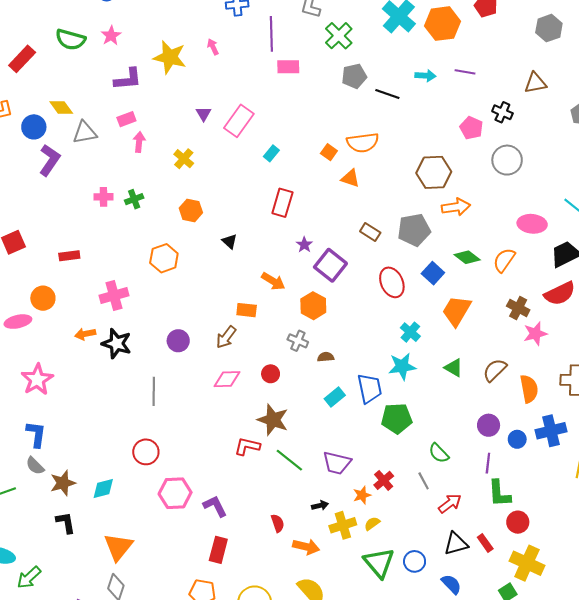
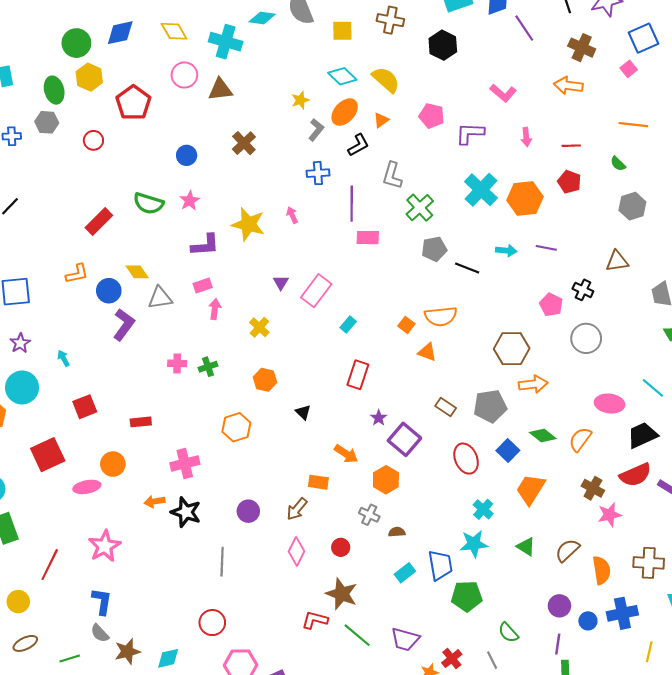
pink diamond: (227, 379) -> (296, 551), turned -64

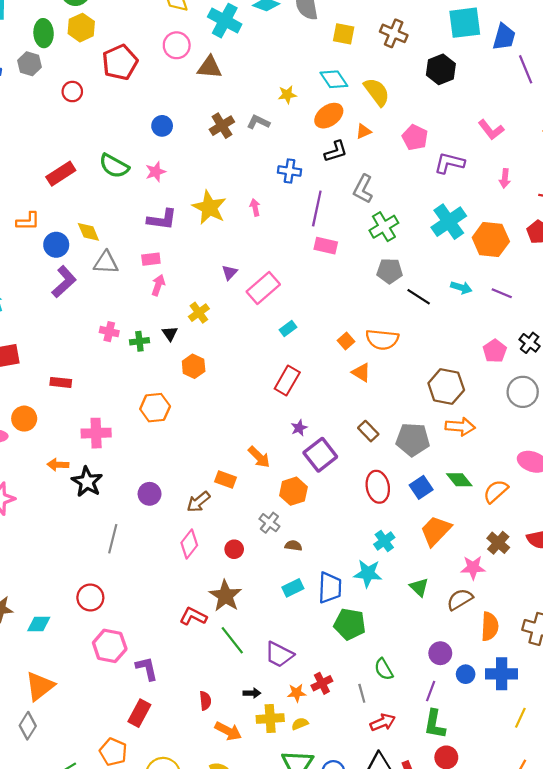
gray L-shape: (316, 130) -> (258, 122), moved, turned -115
black triangle: (303, 412) -> (170, 334), moved
pink star: (609, 515) -> (473, 568), moved

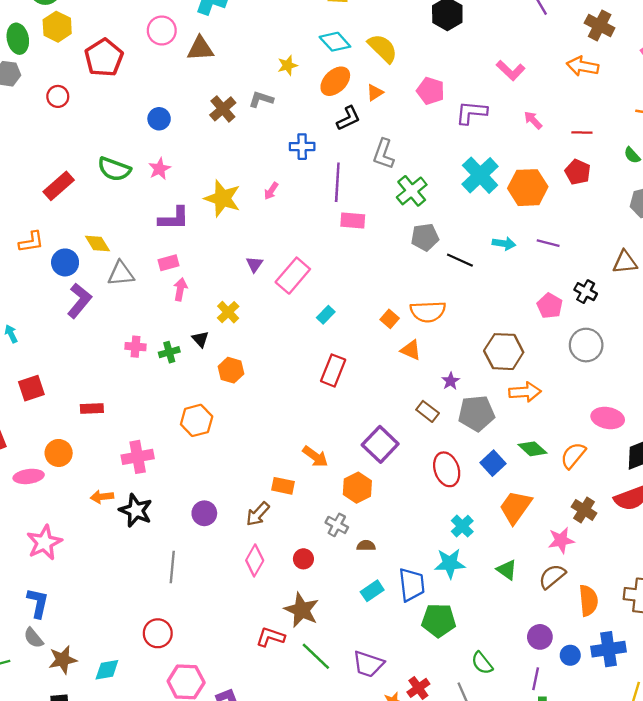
pink arrow: (505, 178) -> (533, 120), turned 138
pink arrow: (255, 207) -> (271, 191), turned -126
purple star: (299, 428) -> (451, 381), moved

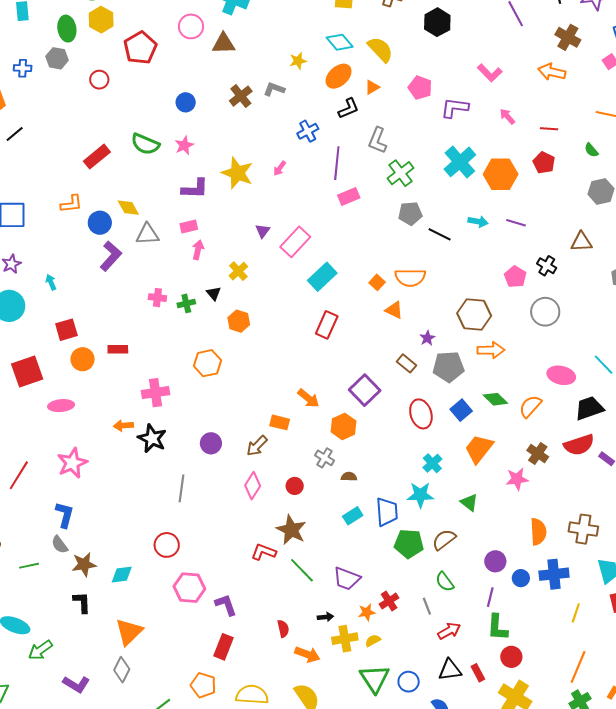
blue cross: (302, 147) -> (308, 131), turned -30
pink rectangle: (353, 220) -> (349, 197), turned -30
cyan rectangle: (326, 315) -> (322, 277), size x1.8
orange circle: (59, 453) -> (83, 359), moved
brown semicircle: (552, 576) -> (444, 540), moved

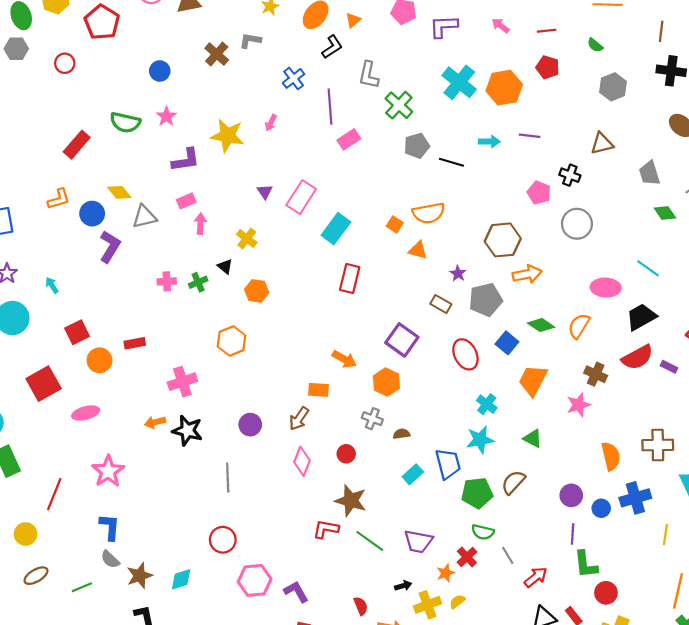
green semicircle: (445, 582) -> (483, 532), moved, turned -30

